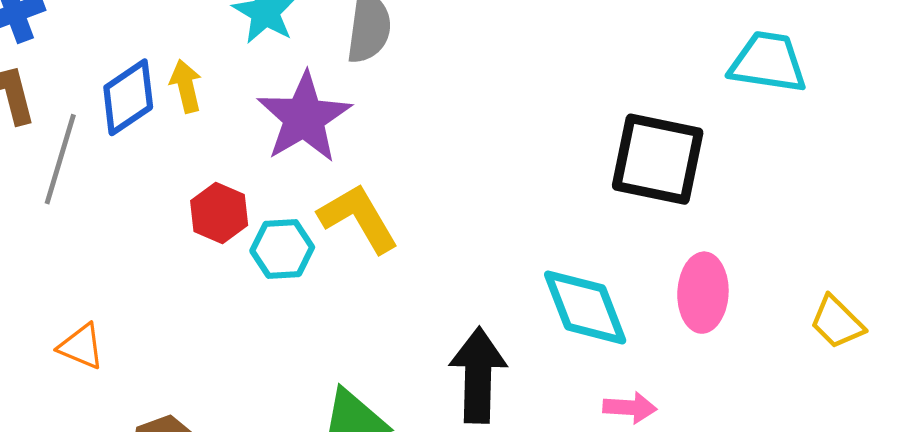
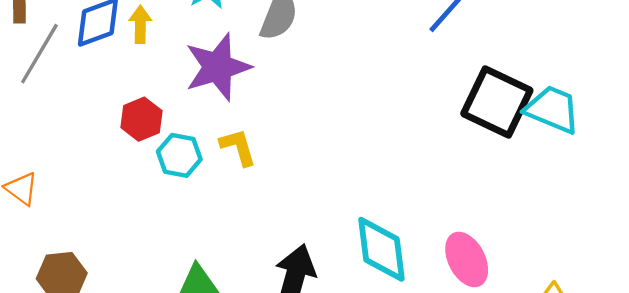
black square: (658, 159) -> (497, 102), moved
yellow L-shape: (358, 218) -> (238, 147), size x0.7
pink ellipse: (703, 293) -> (467, 260), turned -44

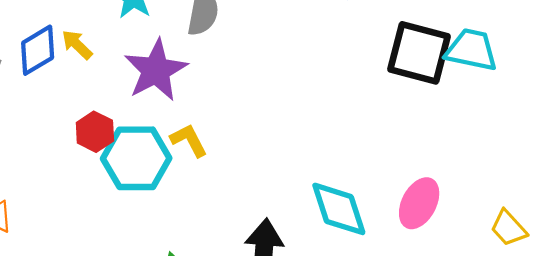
yellow arrow: (140, 24) -> (77, 45), turned -36
cyan hexagon: (179, 155) -> (136, 158), size x1.6
pink ellipse: (467, 260) -> (419, 203), turned 66

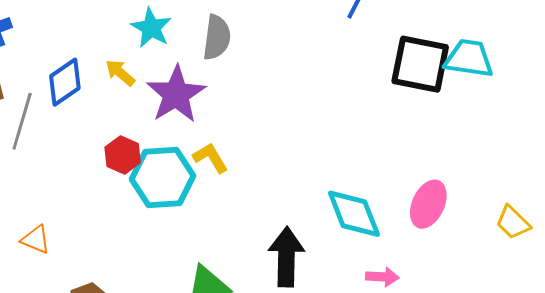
yellow arrow: (77, 45) -> (120, 73), moved

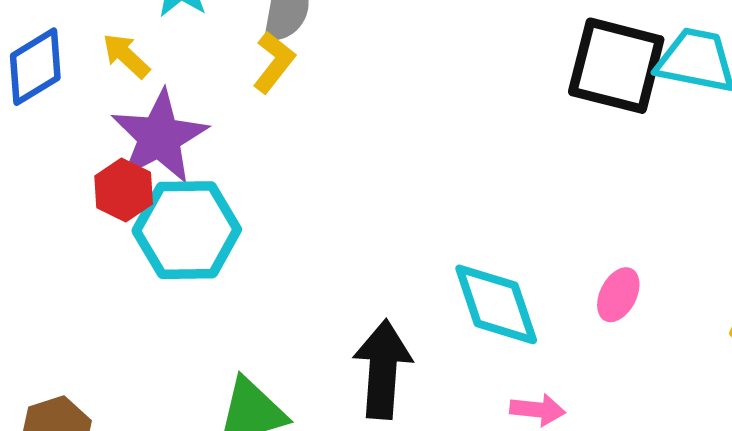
purple star: (176, 94) -> (159, 137), moved
yellow L-shape: (211, 158) -> (274, 62), moved, turned 66
pink ellipse: (428, 204) -> (618, 295), size x0.7

